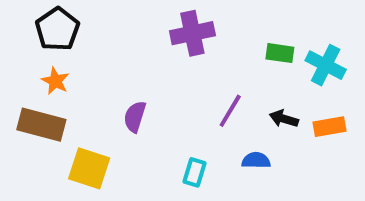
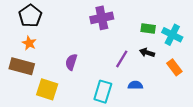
black arrow: (284, 119) -> (147, 53), moved
orange rectangle: (330, 127) -> (174, 67), turned 63
cyan rectangle: (194, 172) -> (103, 92), size x1.5

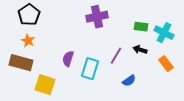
blue semicircle: (135, 85) -> (129, 81), turned 144
cyan rectangle: (103, 92) -> (90, 69), moved

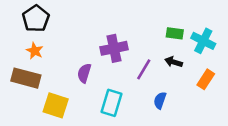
purple cross: (97, 17) -> (114, 48), moved
orange rectangle: (166, 64) -> (206, 79), turned 70
cyan rectangle: (90, 69) -> (112, 103), moved
blue semicircle: (129, 81) -> (160, 100), turned 144

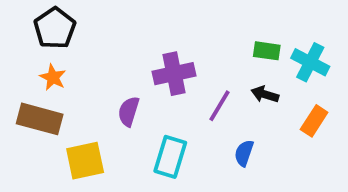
yellow square: (56, 105) -> (85, 161), turned -30

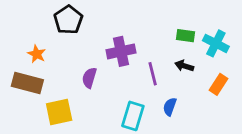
black pentagon: (55, 28) -> (68, 20), moved
purple line: (219, 106) -> (153, 74), turned -45
cyan rectangle: (170, 157) -> (133, 116), moved

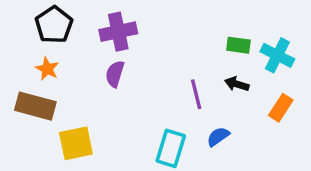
black pentagon: (68, 20) -> (54, 25), moved
purple cross: (121, 51) -> (118, 32), moved
purple semicircle: (89, 78) -> (115, 74), moved
blue semicircle: (170, 107) -> (218, 137), turned 36

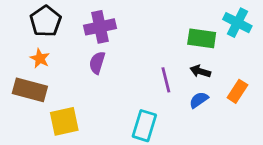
green rectangle: (238, 45) -> (202, 38), size x1.4
cyan cross: (277, 55) -> (237, 23), moved
blue semicircle: (218, 137) -> (199, 100), moved

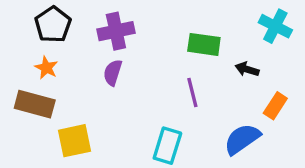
green rectangle: (202, 38) -> (204, 44), moved
black arrow: (200, 71) -> (247, 69), moved
blue semicircle: (199, 100) -> (242, 139), moved, size x1.6

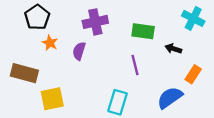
purple cross: (116, 31) -> (95, 22), moved
orange star: (46, 68) -> (50, 43), moved

